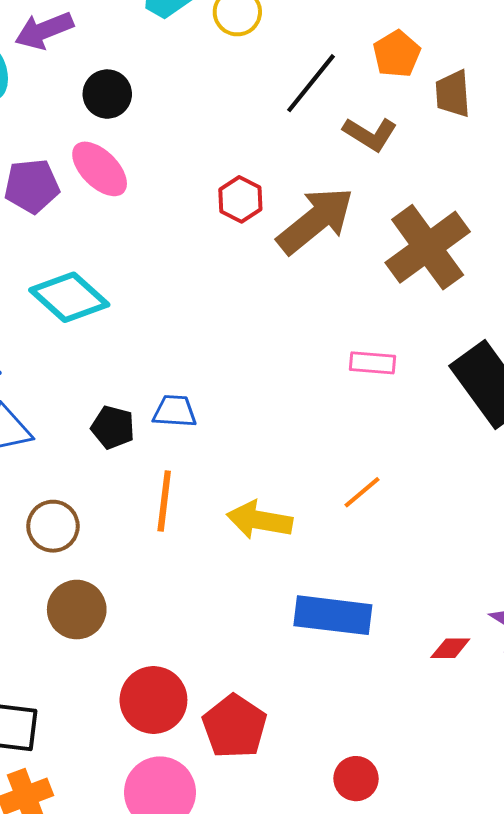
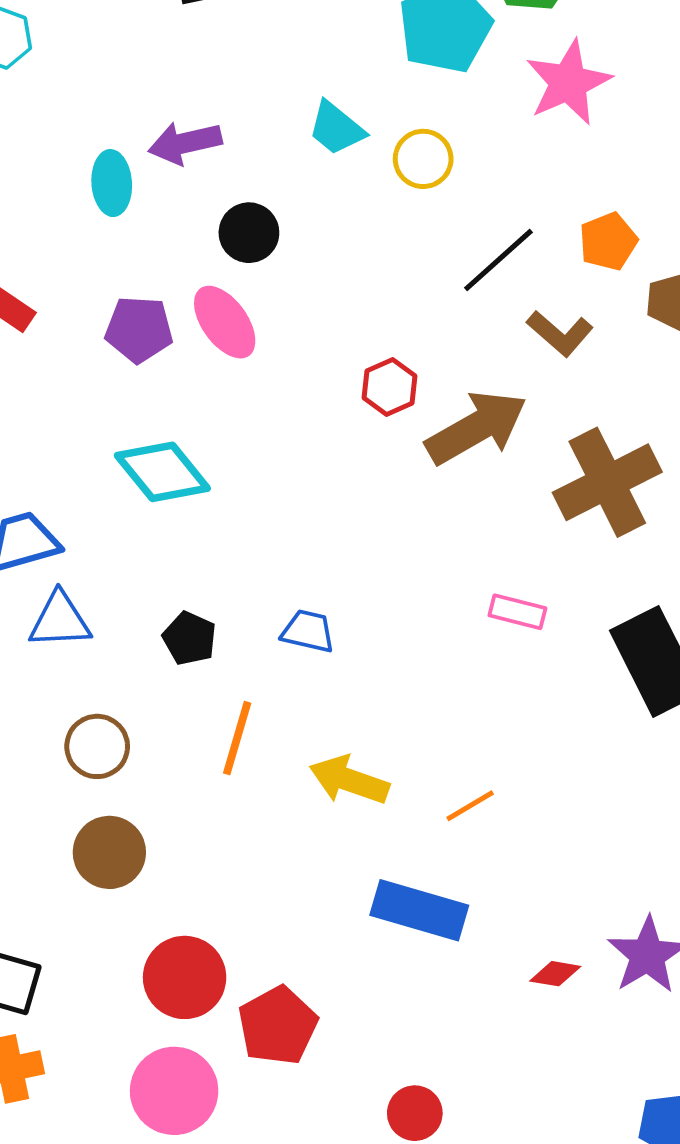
blue trapezoid: (175, 411) -> (308, 631), moved
orange line: (362, 492) -> (470, 806), moved

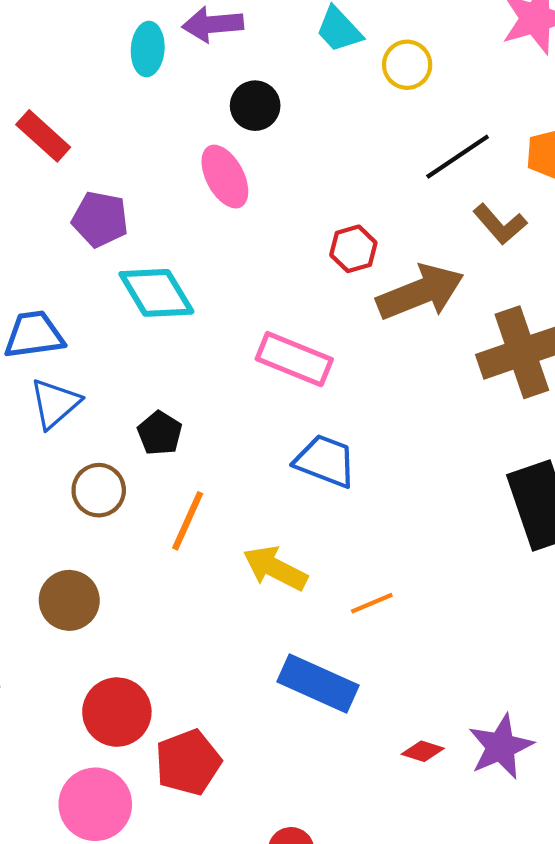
purple pentagon: (139, 329) -> (100, 219), moved
pink rectangle: (517, 612) -> (294, 359), moved, size x1.6
blue triangle: (60, 620) -> (55, 403), turned -46
blue trapezoid: (308, 631) -> (325, 461), moved, size x1.4
brown circle: (97, 746) -> (99, 490), moved

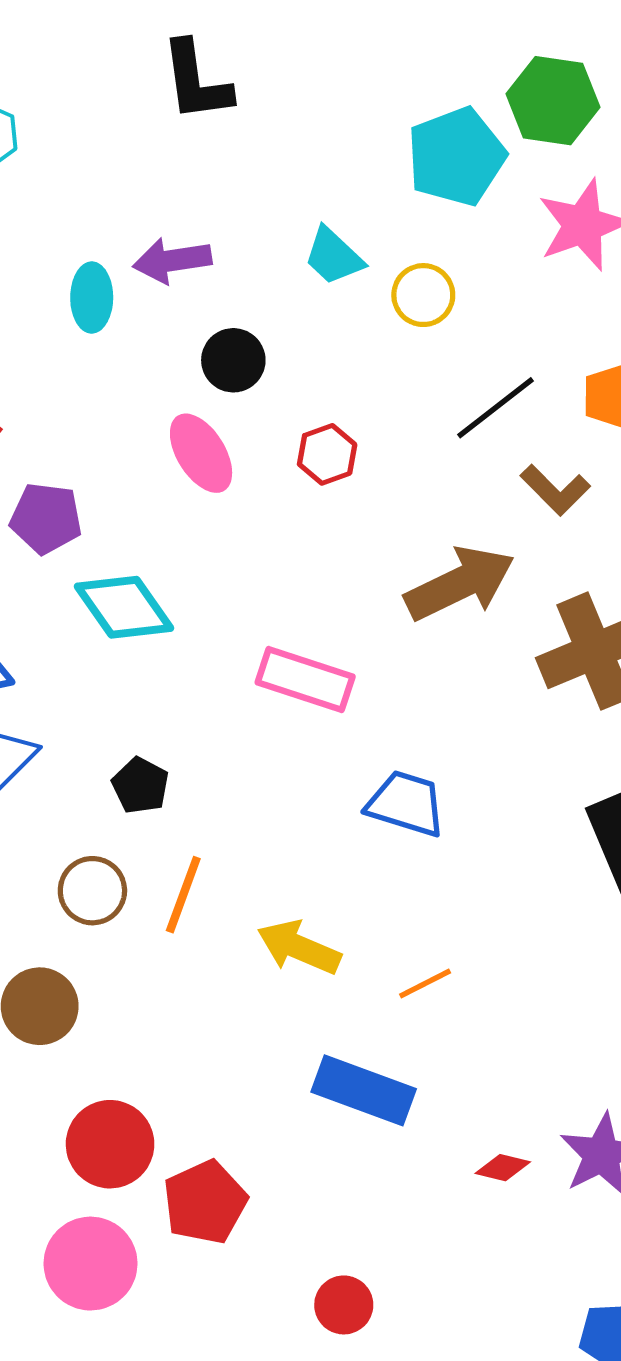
red hexagon: (353, 249) -> (327, 454), moved
blue trapezoid: (325, 461) -> (406, 804), moved
brown circle: (99, 490) -> (92, 891), moved

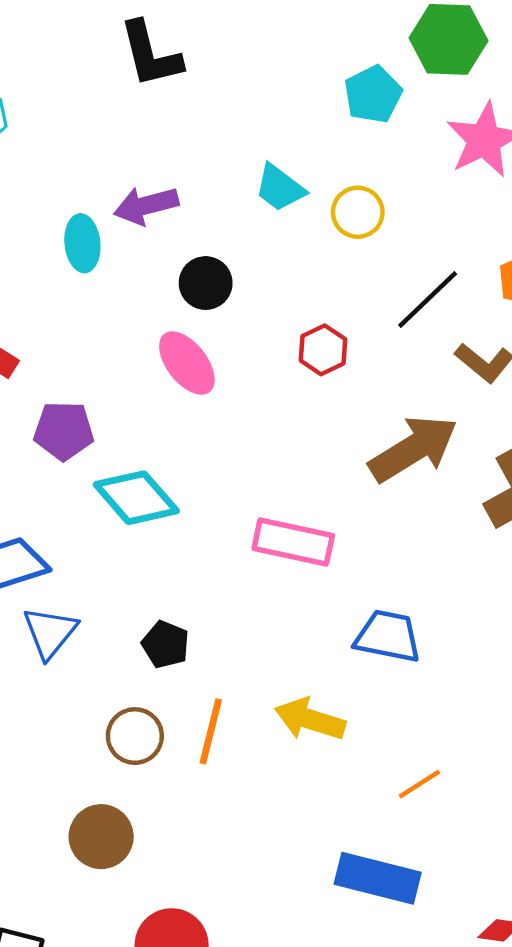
cyan pentagon: (456, 157) -> (373, 94), size x0.7
red hexagon: (327, 454) -> (323, 350), moved
yellow arrow: (299, 947) -> (310, 719), moved

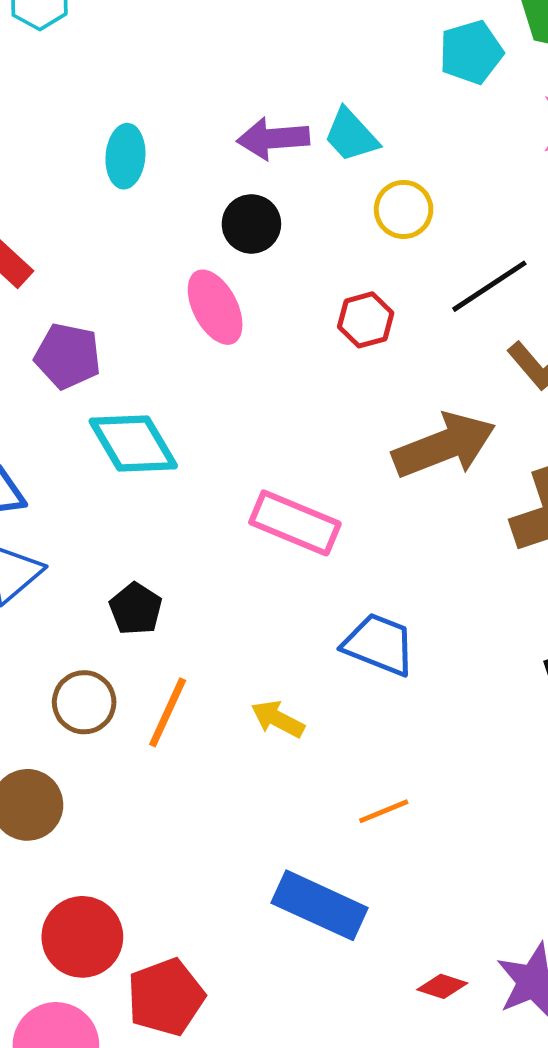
purple arrow: (146, 205) -> (273, 138), moved
yellow circle: (358, 212) -> (404, 209), moved
yellow arrow: (310, 719) -> (278, 719), size x0.7

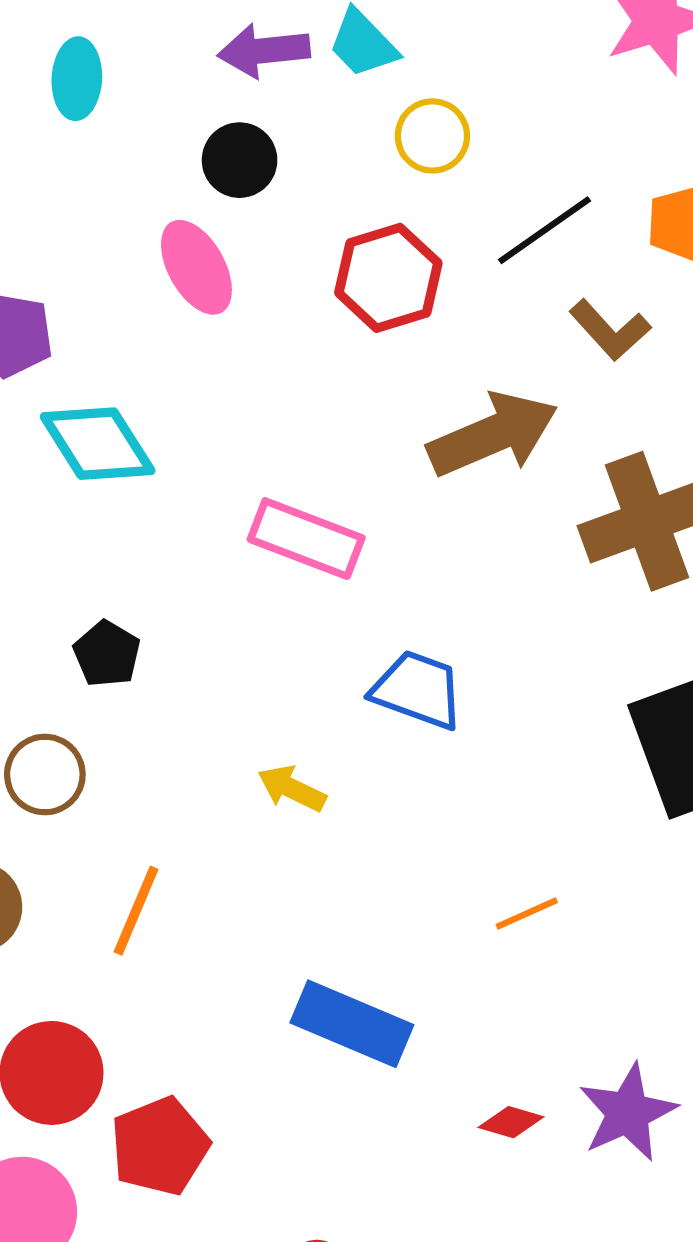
red hexagon: (366, 320) -> (388, 278), size x1.5
orange line: (168, 712) -> (136, 911), moved
orange line: (384, 811) -> (527, 914), moved

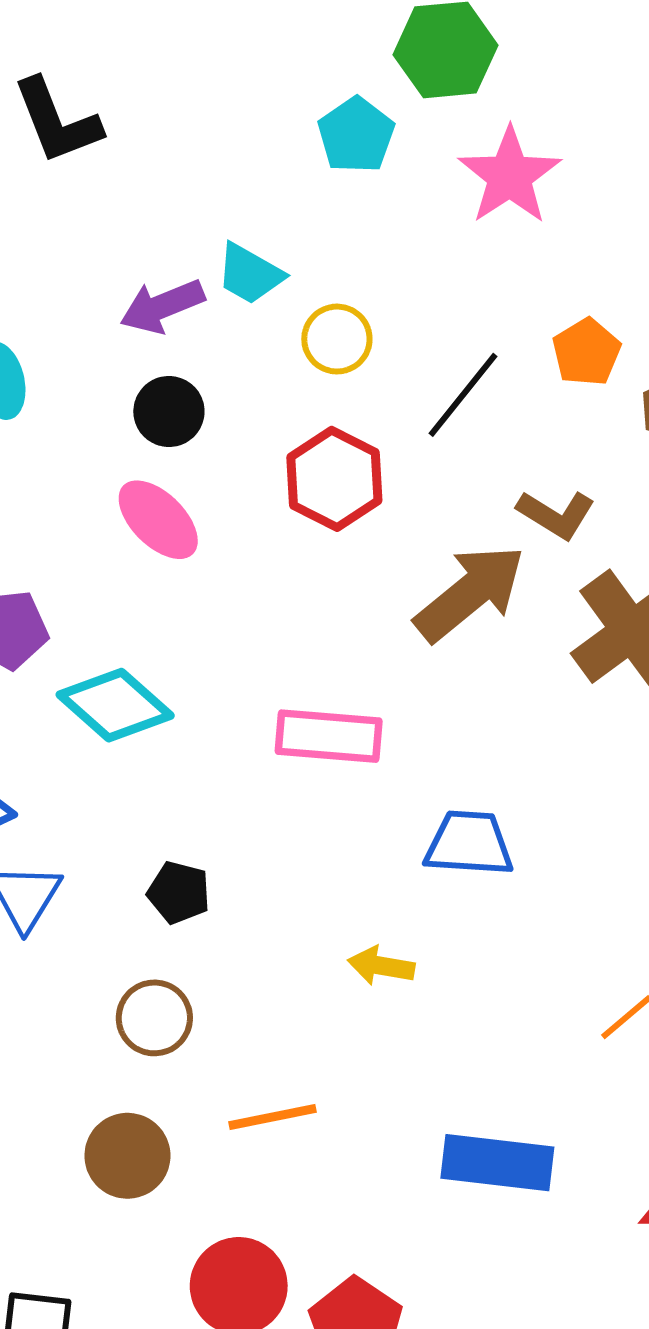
brown L-shape: (610, 330) -> (556, 514), moved
orange line: (136, 911) -> (273, 1117), turned 72

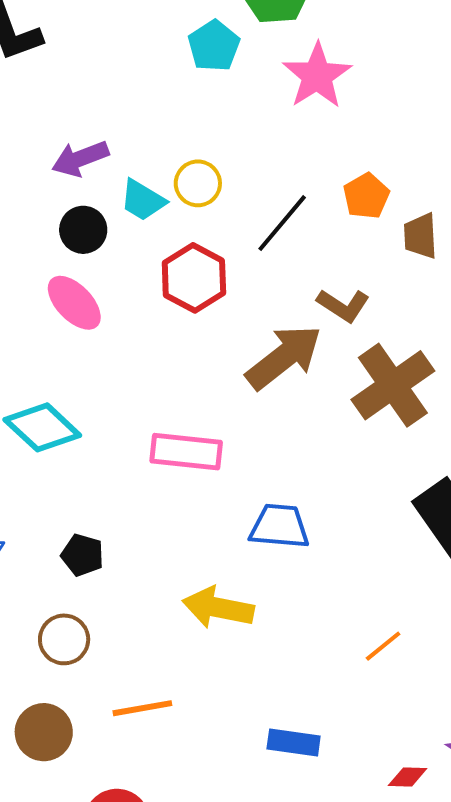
cyan trapezoid: (250, 274) -> (143, 200), moved
yellow arrow: (381, 966) -> (218, 608), size x1.6
blue rectangle: (497, 1163) -> (294, 742), size x0.7

